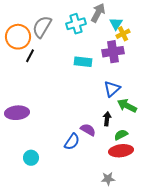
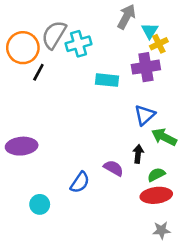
cyan cross: (76, 24) -> (79, 44), moved
blue semicircle: (72, 142) -> (80, 182), moved
gray star: (108, 179) -> (161, 230), moved

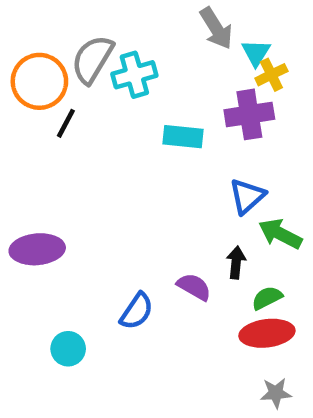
gray arrow: (126, 17) -> (216, 28), turned 120

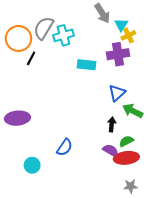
purple semicircle: (194, 287) -> (111, 151), moved

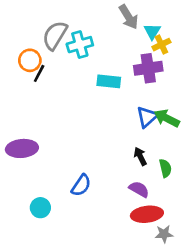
orange circle: (18, 38) -> (30, 60), moved, size x0.7
green arrow: (133, 111) -> (167, 118), moved
black arrow: (112, 124) -> (140, 156), turned -32
green semicircle: (126, 141) -> (165, 168), moved, turned 104
red ellipse: (126, 158) -> (147, 214), moved

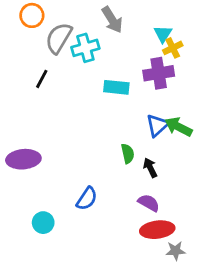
gray arrow: (129, 17) -> (112, 20), moved
orange circle: (30, 60) -> (32, 15), moved
green semicircle: (165, 168) -> (128, 154), moved

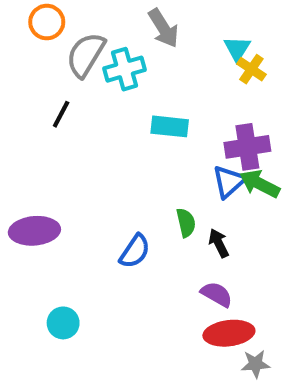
yellow cross: (173, 48) -> (251, 69), turned -30
purple cross: (159, 73) -> (247, 147), moved
blue semicircle: (87, 199) -> (135, 251), moved

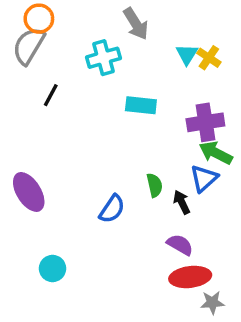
cyan triangle: (237, 49) -> (187, 54), moved
gray semicircle: (86, 55) -> (29, 46), moved
blue triangle: (229, 182) -> (204, 178), moved
purple ellipse: (34, 231) -> (29, 192), turned 63

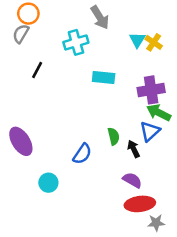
gray semicircle: (29, 46) -> (21, 34), size x0.7
cyan circle: (53, 268) -> (48, 183), moved

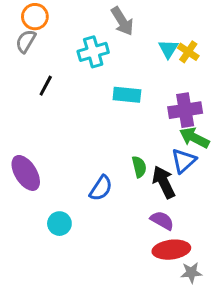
black arrow: (134, 149) -> (164, 182), size x1.5

